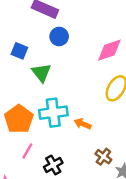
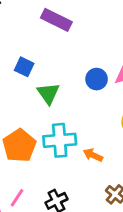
blue circle: (59, 36) -> (97, 79), moved
pink line: (27, 151) -> (17, 198), moved

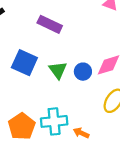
blue square: (24, 67) -> (24, 63), size x1.6
green triangle: (48, 93) -> (58, 70), moved

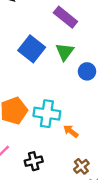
green triangle: (58, 70) -> (65, 52), moved

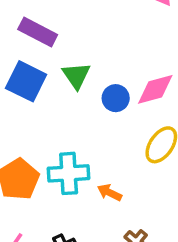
purple rectangle: (65, 17) -> (38, 32), moved

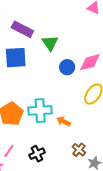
green triangle: (76, 76) -> (50, 43), moved
blue square: (26, 81) -> (16, 58), turned -30

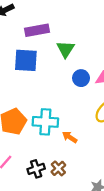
purple rectangle: (22, 29) -> (37, 30), turned -45
brown cross: (79, 150) -> (58, 168), moved

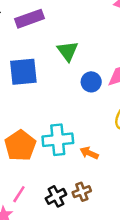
purple rectangle: (37, 30) -> (30, 19), moved
brown cross: (58, 168) -> (82, 192), turned 32

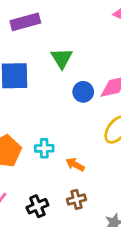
cyan cross: (58, 140) -> (44, 148), size x0.6
brown cross: (82, 192) -> (76, 199), moved

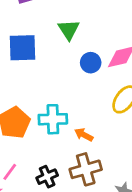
cyan cross: (44, 148) -> (53, 119), size x1.5
brown cross: (76, 199) -> (86, 169), size x1.6

